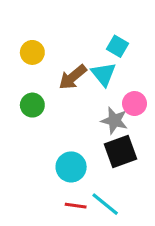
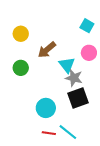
cyan square: (117, 46) -> (87, 26), moved
cyan triangle: (104, 74) -> (67, 65), moved
pink circle: (135, 104) -> (89, 53), moved

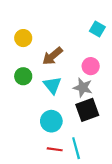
pink circle: (89, 53) -> (91, 66), moved
cyan triangle: (67, 65) -> (52, 85), moved
cyan line: (68, 132) -> (76, 148), turned 36

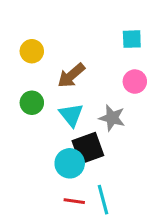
cyan square: (97, 29) -> (132, 39), turned -32
pink circle: (91, 66) -> (135, 82), moved
black square: (87, 110) -> (88, 148), moved

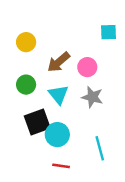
pink circle: (135, 82) -> (87, 67), moved
black square: (88, 148) -> (37, 122), moved
cyan line: (103, 200) -> (100, 148), moved

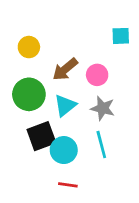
green circle: (26, 85) -> (29, 94), size x1.5
cyan triangle: (59, 95) -> (65, 105), turned 30
cyan line: (100, 148) -> (101, 144), moved

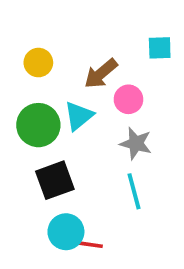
brown arrow: (65, 69) -> (101, 74), moved
cyan triangle: (65, 105) -> (79, 116), moved
cyan circle: (64, 150) -> (66, 232), moved

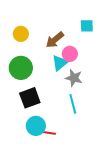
cyan triangle: (79, 116) -> (60, 63), moved

